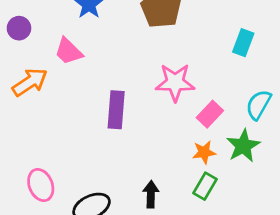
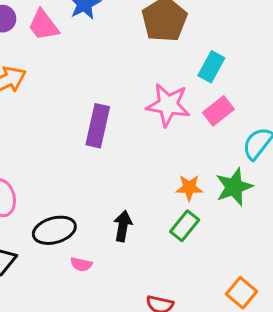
cyan rectangle: (243, 43) -> (211, 67), moved
pink trapezoid: (68, 51) -> (43, 25), moved
pink rectangle: (210, 114) -> (218, 111), moved

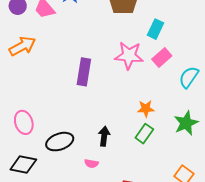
green star: (234, 187) -> (186, 123), moved
pink semicircle: (81, 264) -> (91, 163), moved

